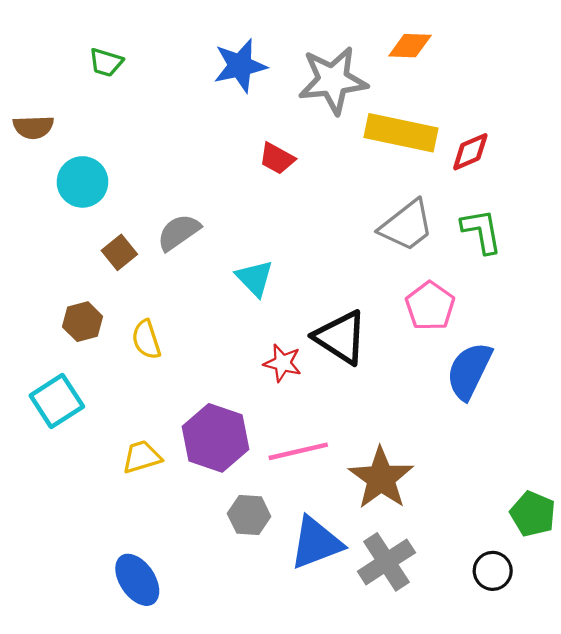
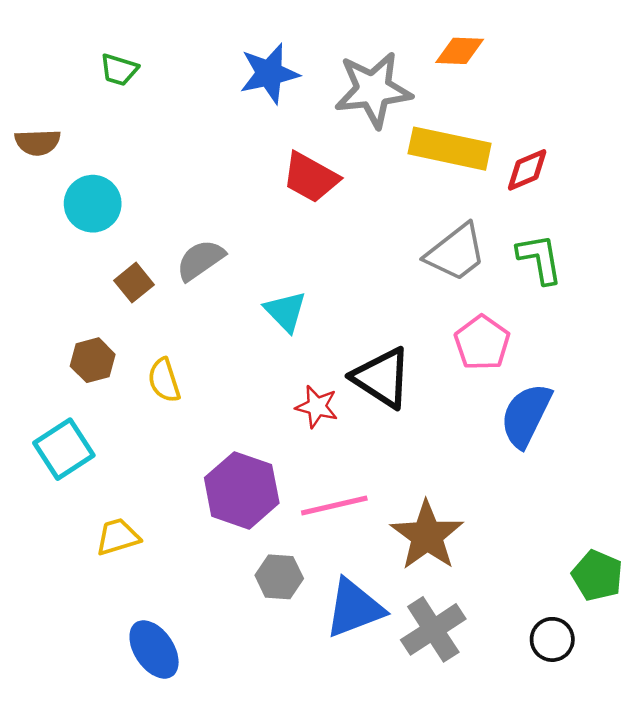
red trapezoid: (277, 158) -> (311, 177), size x1.4
yellow trapezoid: (142, 457) -> (118, 537), moved

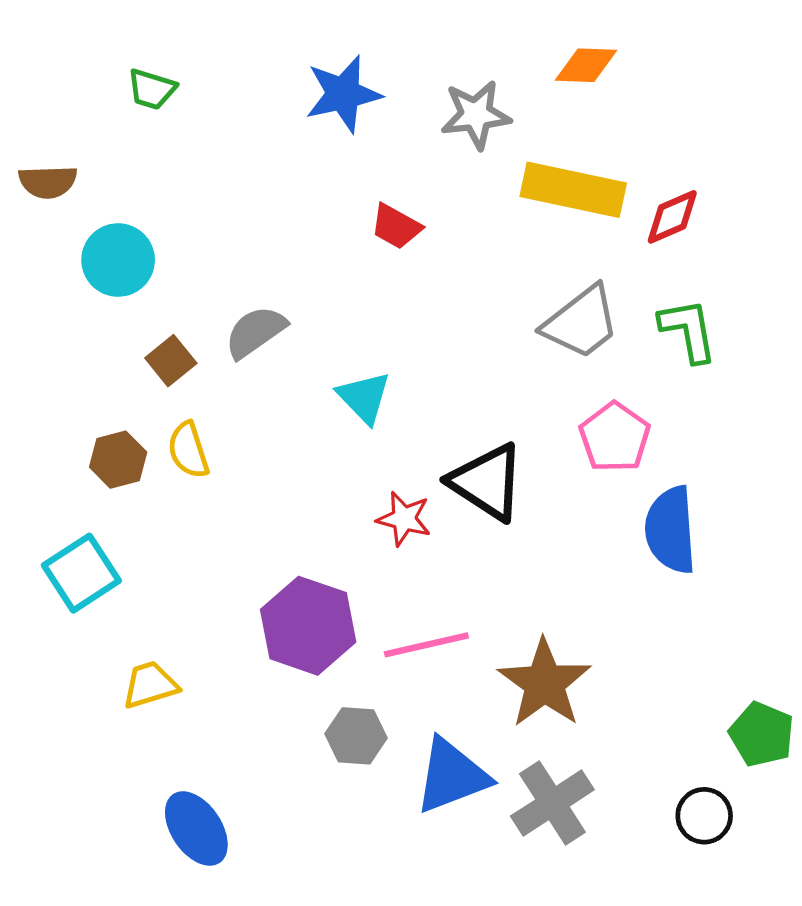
gray star: (373, 90) -> (476, 115), size x0.7
red trapezoid: (311, 177) -> (396, 226), size x0.7
yellow semicircle: (164, 380) -> (188, 450), moved
blue semicircle: (526, 415) -> (671, 530), turned -30

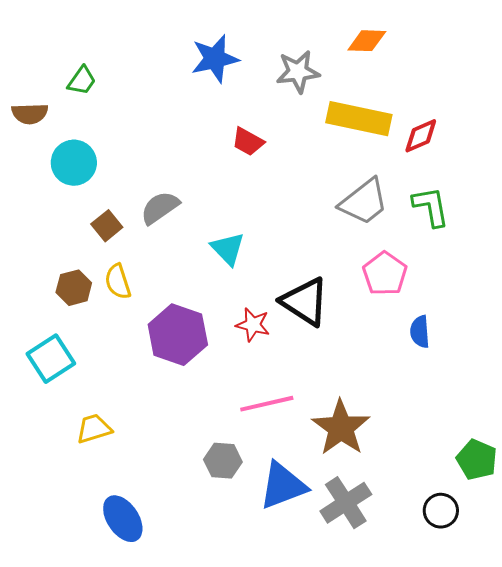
green trapezoid: (152, 89) -> (82, 81), moved, turned -72
blue semicircle: (671, 530) -> (420, 332), size x0.6
purple hexagon: (308, 626) -> (178, 335), moved

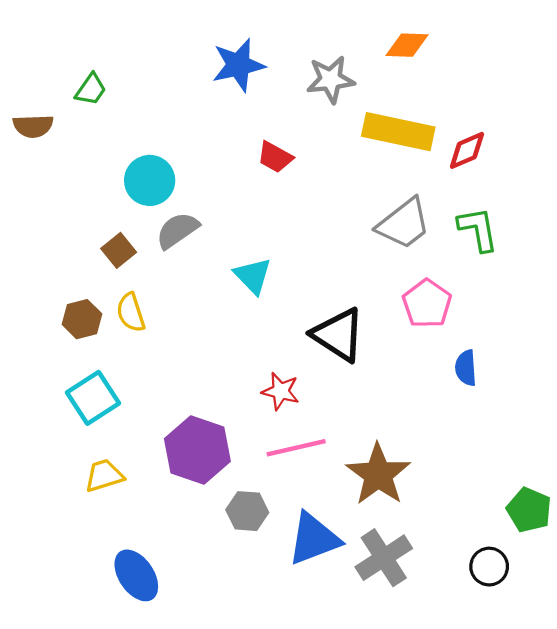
cyan circle: (74, 163) -> (150, 180), moved
red star: (253, 325) -> (281, 391), moved
purple hexagon: (178, 335) -> (197, 450), moved
cyan square: (51, 359) -> (93, 398), moved

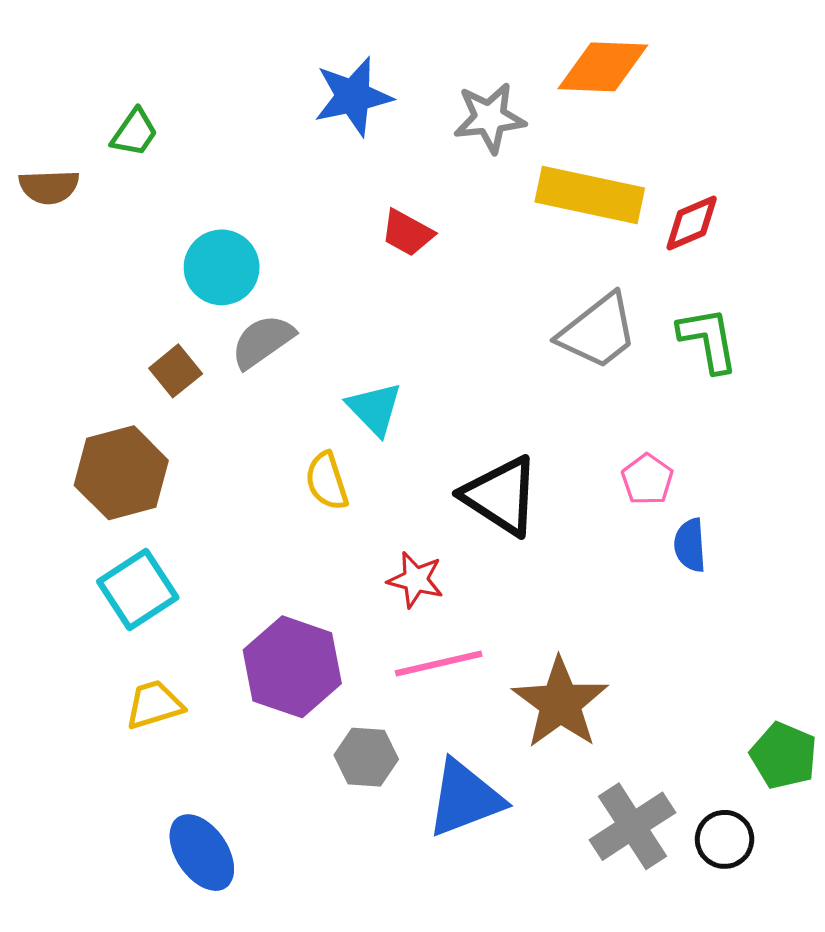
orange diamond: (407, 45) -> (603, 67), size x1.4
pink pentagon: (427, 304) -> (647, 479), moved, size x0.7
yellow semicircle: (131, 312) -> (327, 481), moved
brown hexagon: (82, 319) -> (121, 473), size x1.6
gray cross: (384, 558) -> (632, 826), moved

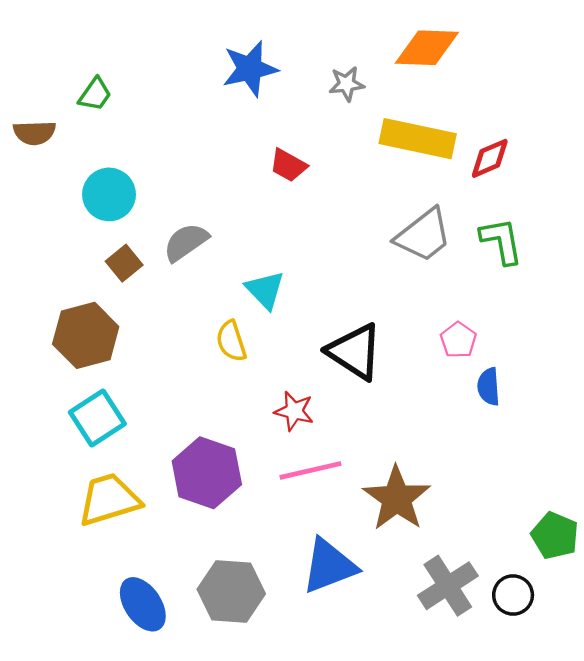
gray star: (489, 118) -> (347, 84), size x0.7
cyan circle: (222, 267) -> (109, 194), moved
yellow trapezoid: (154, 705) -> (109, 500), size x1.5
gray hexagon: (366, 757) -> (231, 592), moved, size x1.5

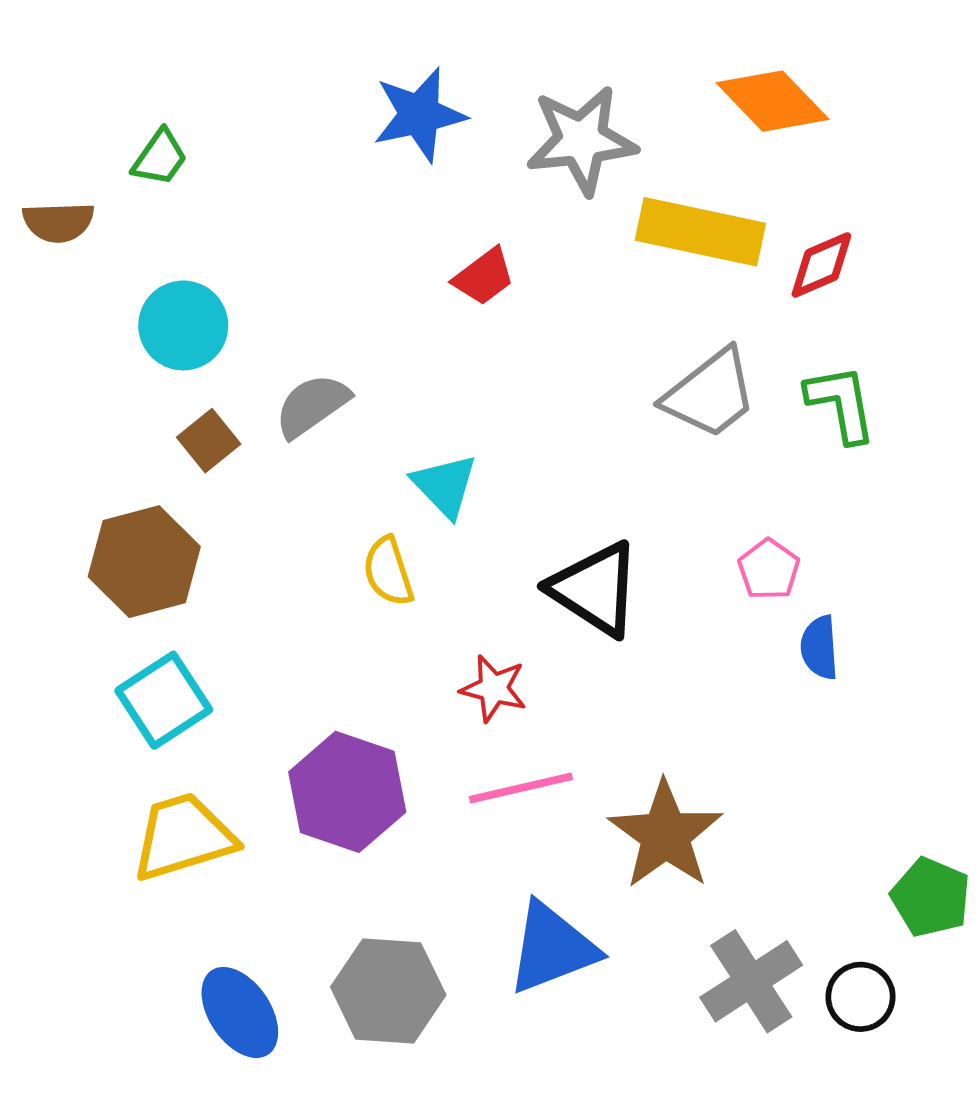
orange diamond: (427, 48) -> (773, 101), moved, turned 44
gray star: (347, 84) -> (581, 140), size x1.8
red trapezoid: (288, 165) -> (484, 277), turned -66

